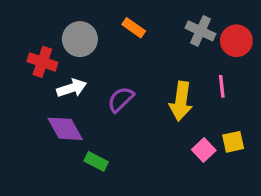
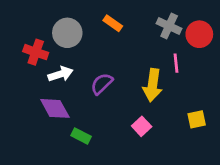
pink line: (222, 86) -> (176, 63), moved
pink square: (204, 150) -> (142, 126), moved

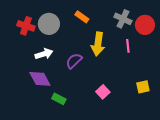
red cross: (36, 52) -> (26, 26), moved
yellow arrow: (153, 85) -> (98, 44), moved

